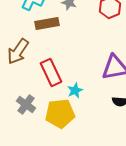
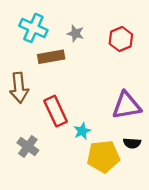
brown arrow: (18, 52) -> (19, 88), turned -40
yellow pentagon: (60, 114) -> (103, 156), moved

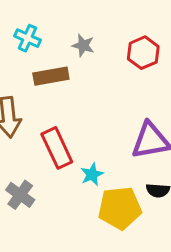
cyan cross: (33, 28) -> (28, 38), size x0.7

